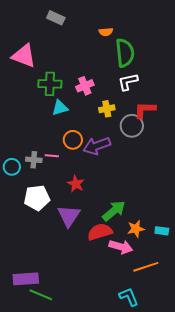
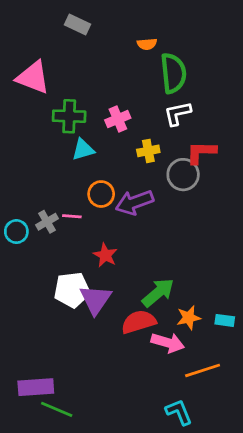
gray cross: (34, 160) -> (47, 222), turned -35
white pentagon: (37, 198) -> (72, 290), moved

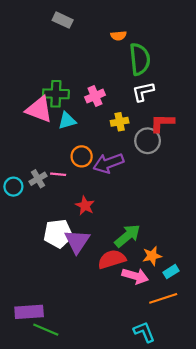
pink triangle: (33, 77) -> (39, 109), moved
cyan rectangle: (225, 320) -> (171, 272), moved, turned -40

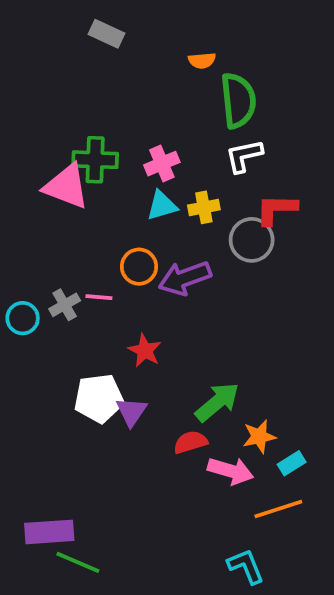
cyan triangle: (67, 121) -> (162, 206), moved
purple triangle: (77, 241) -> (131, 412), size x0.7
red semicircle: (112, 259) -> (191, 442), size x0.7

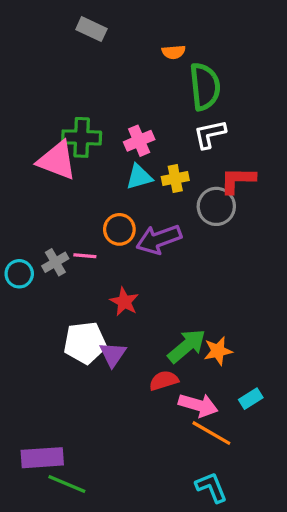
orange star: (259, 436) -> (218, 351), moved
orange line: (278, 509) -> (211, 433), moved, turned 48

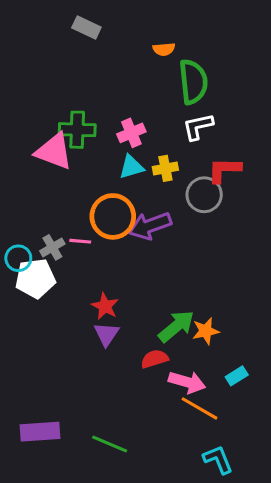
orange circle: (119, 229) -> (113, 216), size x1.5
red star: (124, 302) -> (105, 306), moved
white pentagon: (85, 343) -> (35, 278), moved
green line: (67, 484) -> (110, 444), moved
cyan L-shape: (211, 487) -> (218, 460), moved

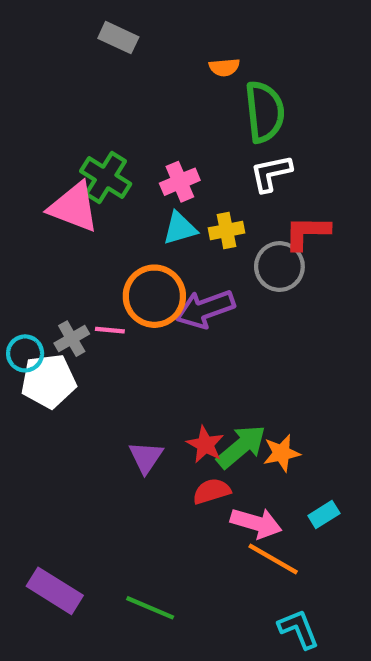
green cross: (77, 130) -> (106, 177), turned 30
red star: (105, 306) -> (205, 445), moved
purple rectangle: (40, 432) -> (55, 591), turned 36

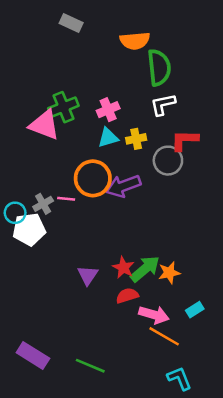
orange semicircle: (224, 67) -> (135, 41), size x1.6
green cross: (106, 177) -> (63, 107), turned 36

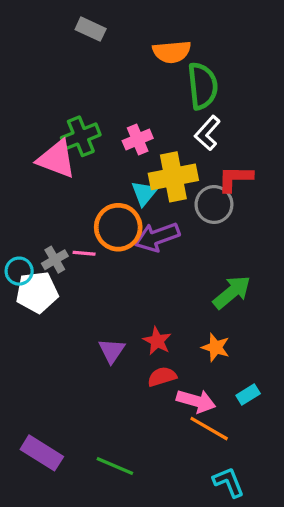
white L-shape: (163, 104) -> (207, 133), turned -36
cyan triangle: (108, 138) -> (144, 193), moved, turned -35
yellow cross: (136, 139) -> (173, 177), size x1.8
green arrow: (145, 269) -> (232, 292), moved
orange star: (169, 273) -> (216, 347), turned 30

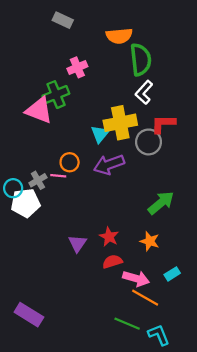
pink cross: (138, 140) -> (77, 67), moved
orange circle: (118, 227) -> (70, 162), moved, size x0.6
green line: (115, 466) -> (127, 324), moved

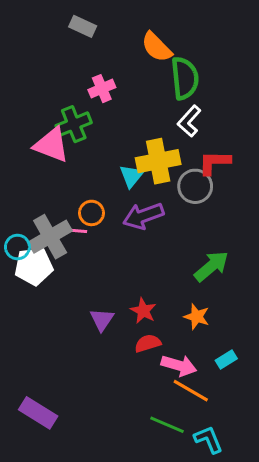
orange semicircle: (119, 36) -> (157, 47), turned 50
gray cross: (38, 180) -> (50, 237), size x1.8

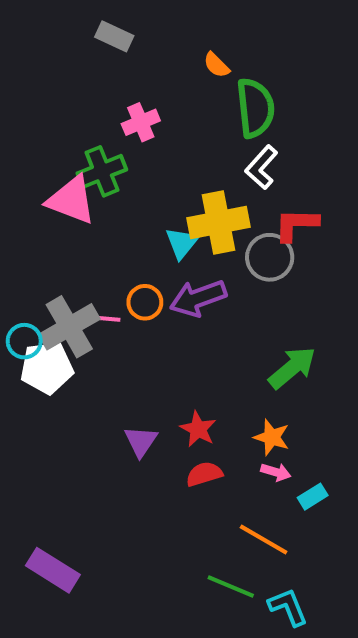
orange semicircle: (157, 47) -> (216, 65), size x0.6
orange circle: (91, 213) -> (145, 302), moved
pink arrow: (179, 365) -> (276, 472), moved, size x0.6

